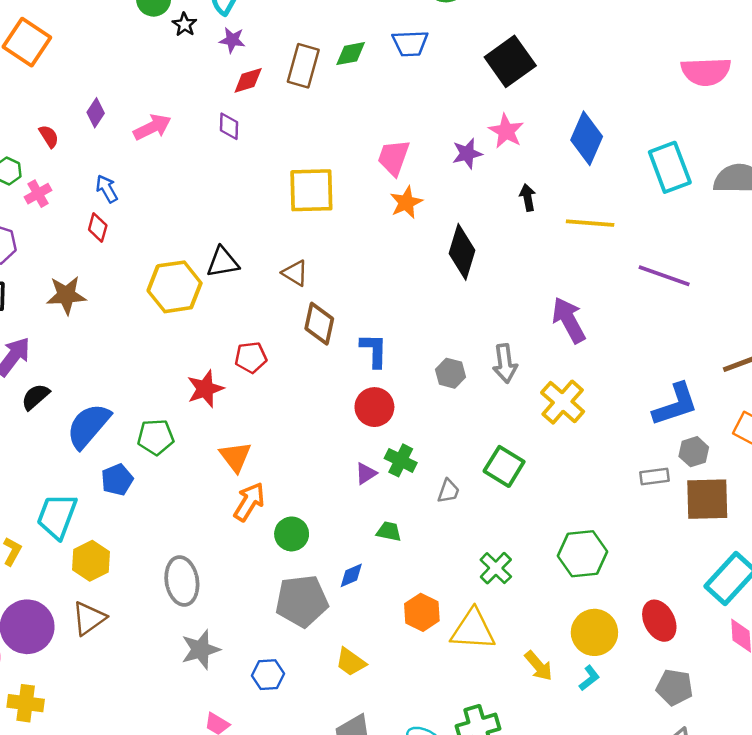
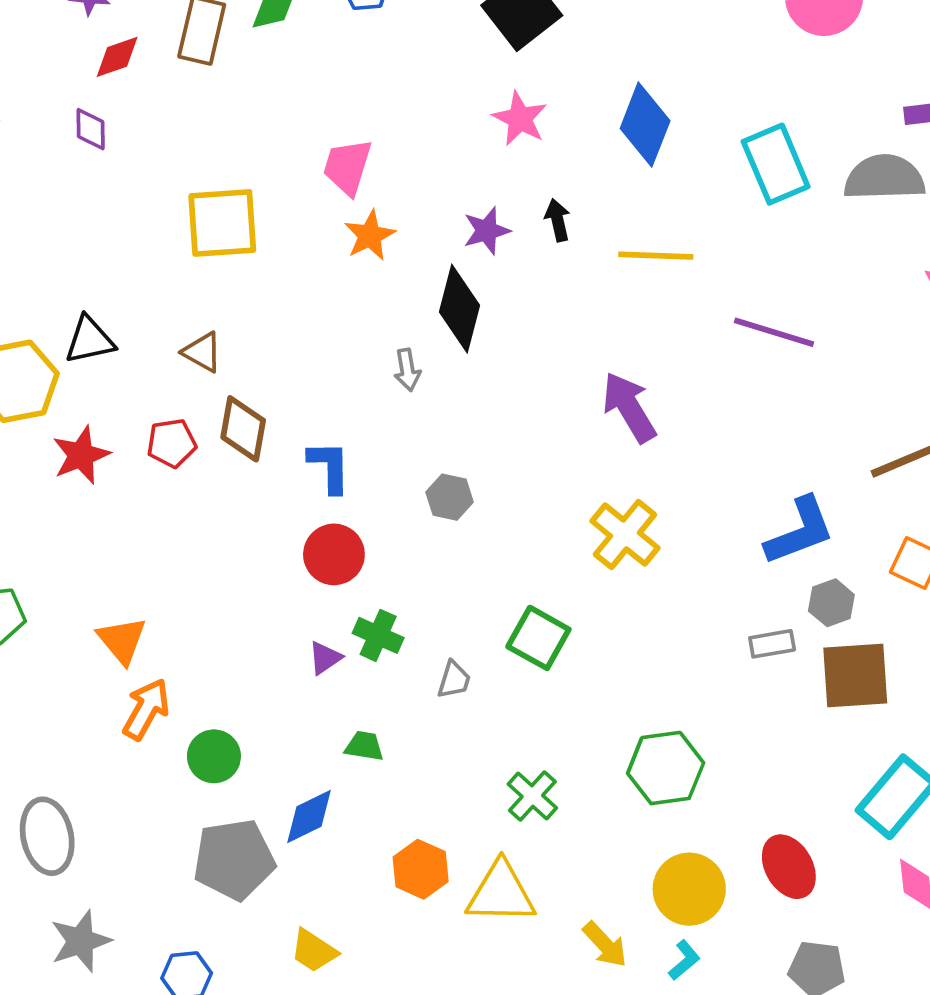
purple star: (467, 153) -> (487, 231), moved
red pentagon: (251, 357) -> (172, 443), moved
gray arrow: (505, 363) -> (407, 370), moved, size x0.7
red star: (205, 389) -> (81, 455), moved
blue diamond: (351, 575) -> (309, 817), size x1.4

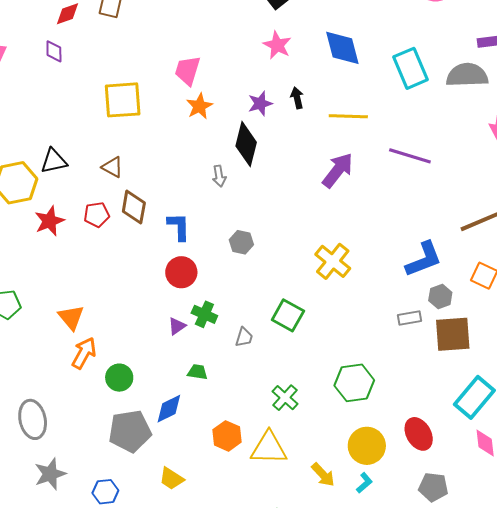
blue diamond: (645, 125) -> (342, 48), turned -36
purple arrow: (629, 407) -> (338, 170), moved, turned 69

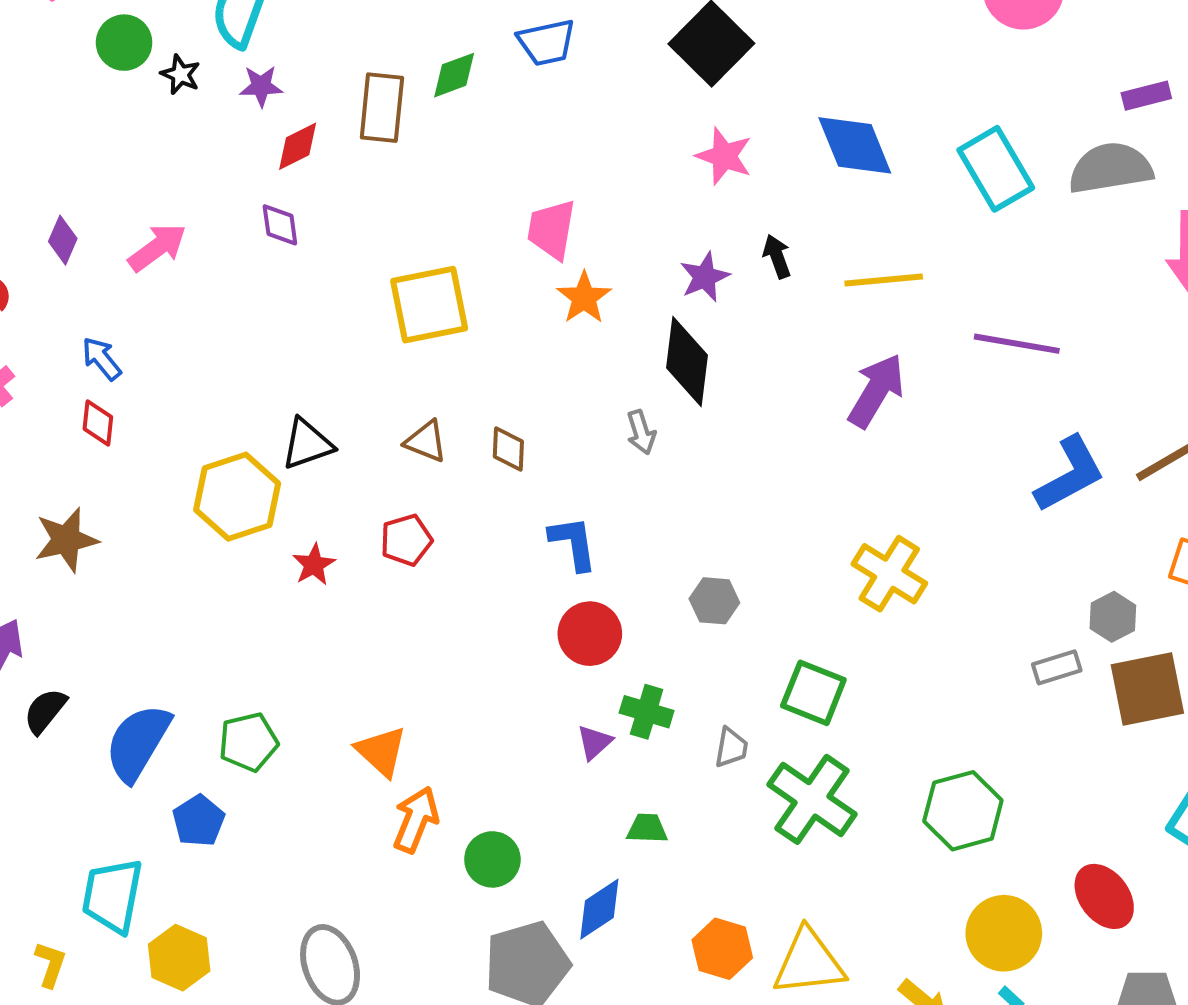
brown diamond: (134, 207) -> (508, 449), moved, size x0.7
red star: (50, 221) -> (314, 565), size x0.7
gray hexagon: (241, 242) -> (714, 601), moved
blue L-shape: (424, 259) -> (1070, 474), moved
green cross: (285, 398) -> (812, 799), moved, size x1.6

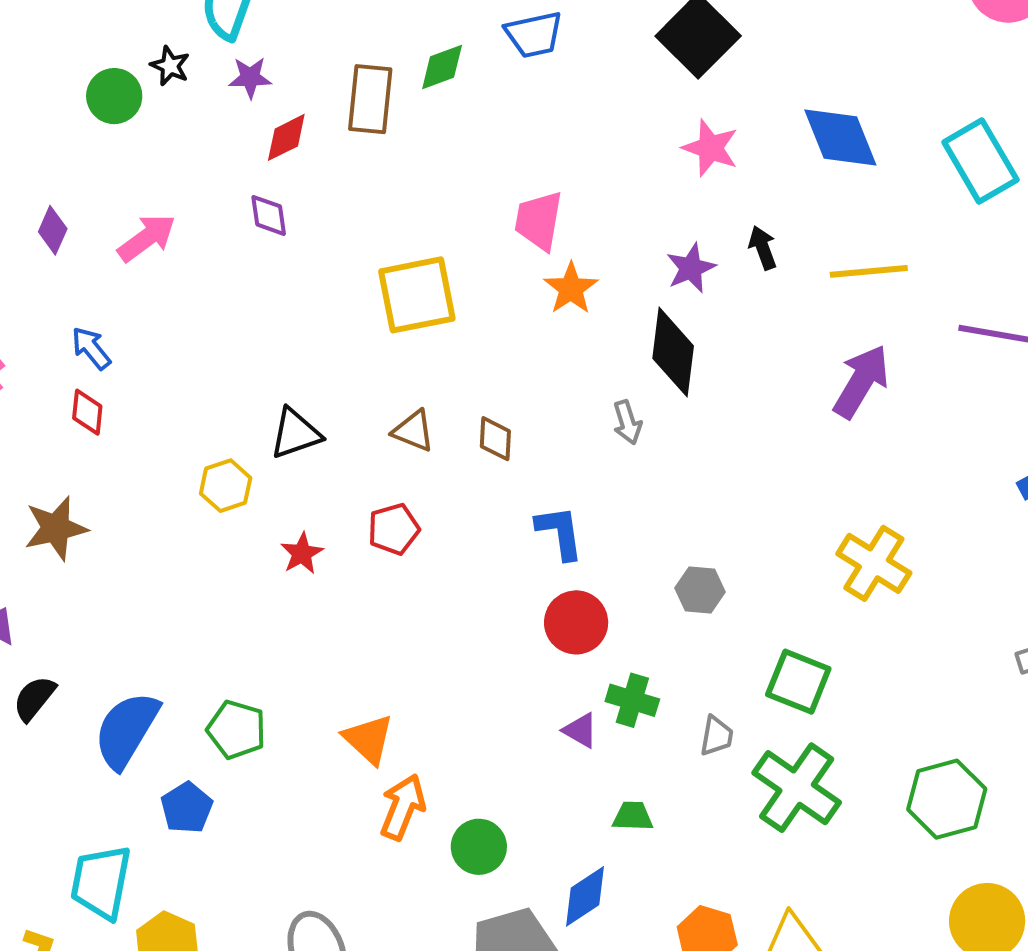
green circle: (124, 43) -> (114, 96), moved
yellow hexagon: (237, 497) -> (226, 486), size x0.6
green pentagon: (248, 742) -> (236, 730), turned 30
purple triangle: (594, 742) -> (580, 730), turned -48

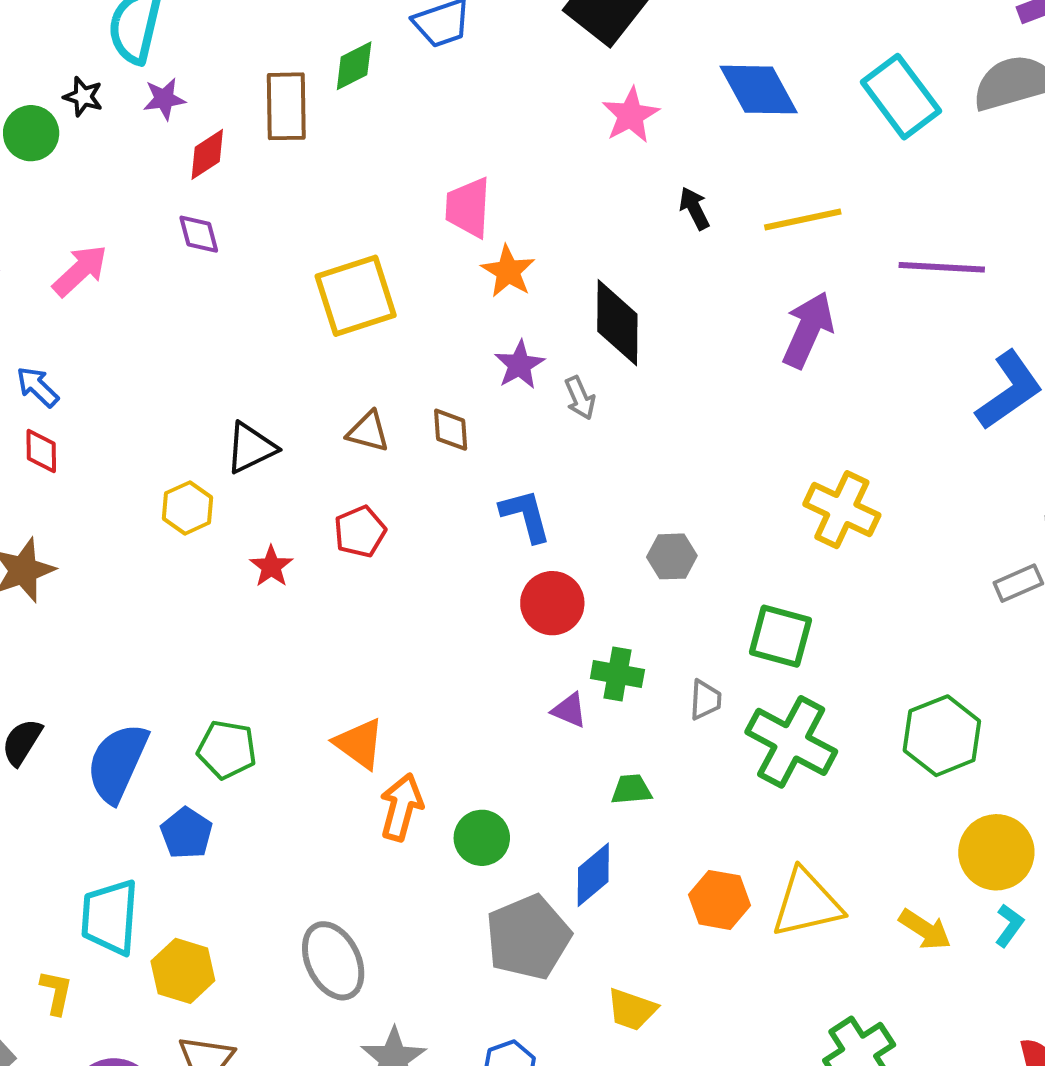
pink star: (710, 148) -> (631, 115), turned 30
purple star: (691, 268) -> (519, 365), moved

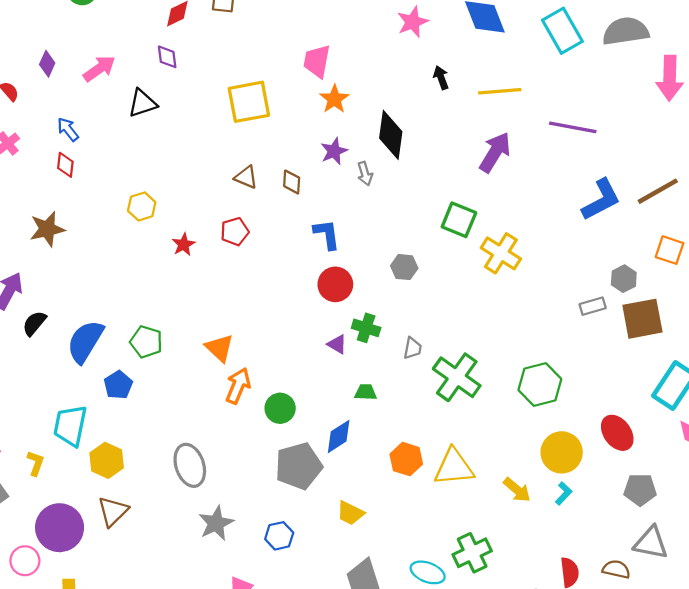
black triangle: (251, 448) -> (142, 103), moved
green square: (780, 636) -> (459, 220), moved

